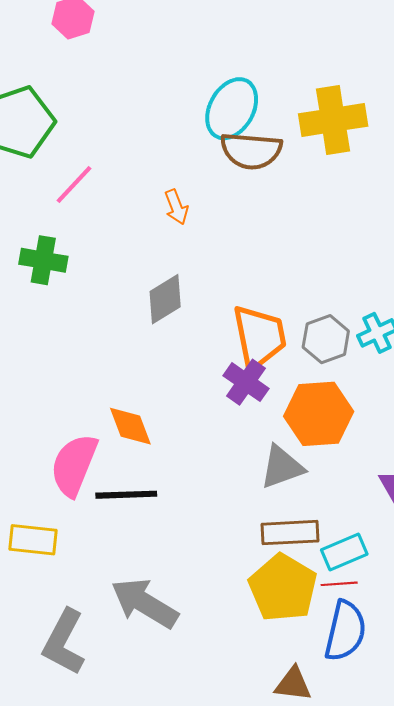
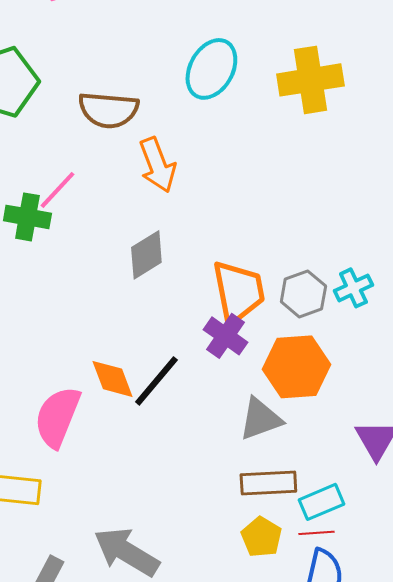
brown semicircle: (251, 151) -> (108, 110), moved
pink line: (74, 184) -> (57, 190), moved
orange arrow: (176, 207) -> (157, 165), size x1.6
black line: (126, 495) -> (156, 381), moved, turned -48
yellow pentagon: (283, 588) -> (261, 537), size x0.6

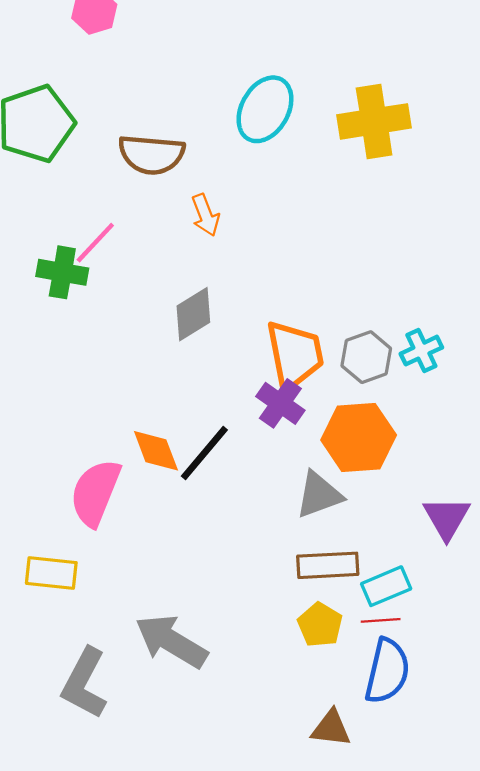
orange arrow: (157, 165) -> (205, 215), size x0.7

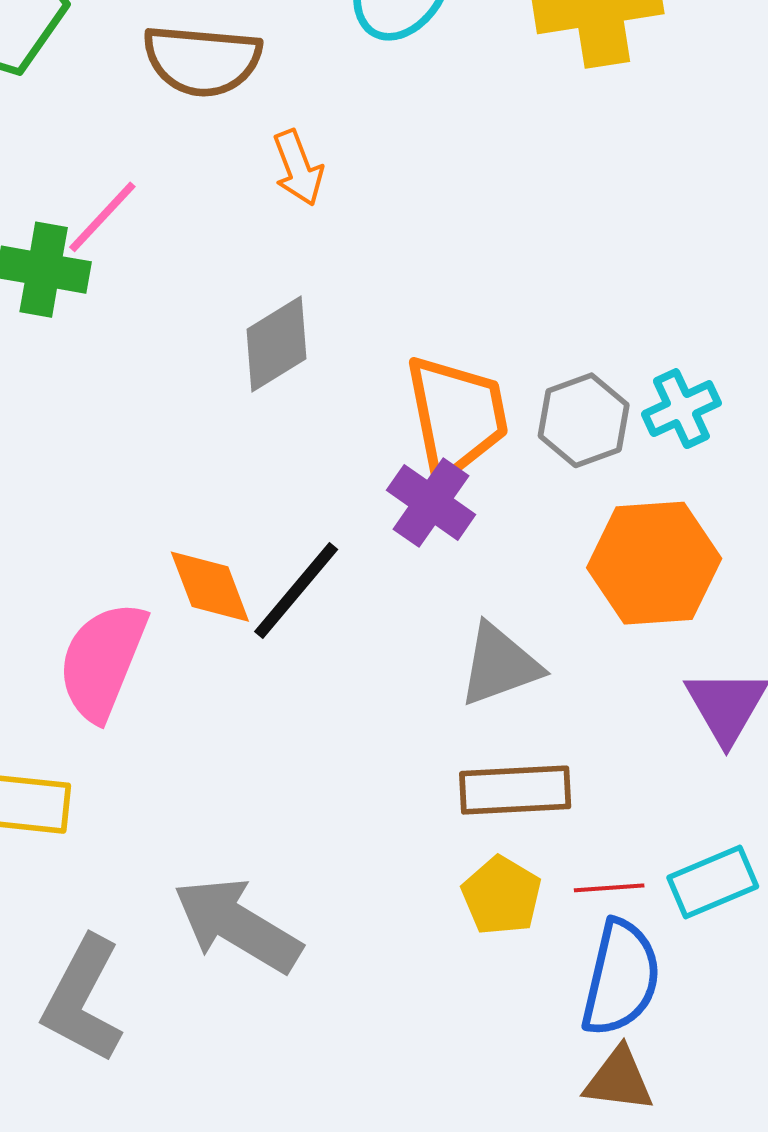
orange hexagon: (359, 438) -> (654, 563), moved
cyan rectangle: (386, 586) -> (713, 882), moved
brown triangle: (331, 728) -> (619, 1080), moved

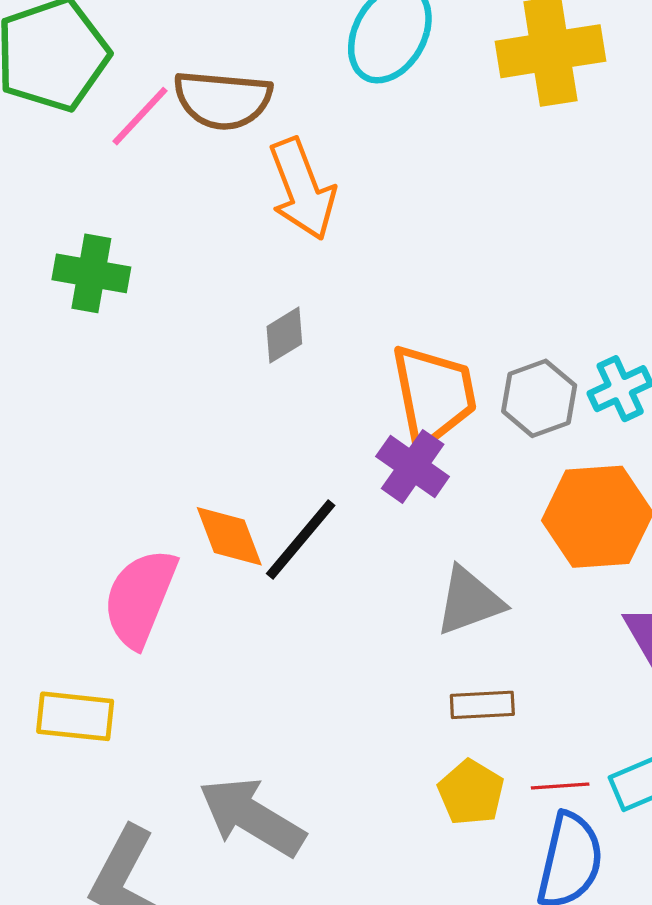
orange arrow: (298, 168) -> (302, 189), size x1.6
pink line: (102, 217) -> (140, 116), moved
gray diamond: (276, 344) -> (284, 335), size x0.7
brown rectangle: (515, 790) -> (482, 705), size x0.7

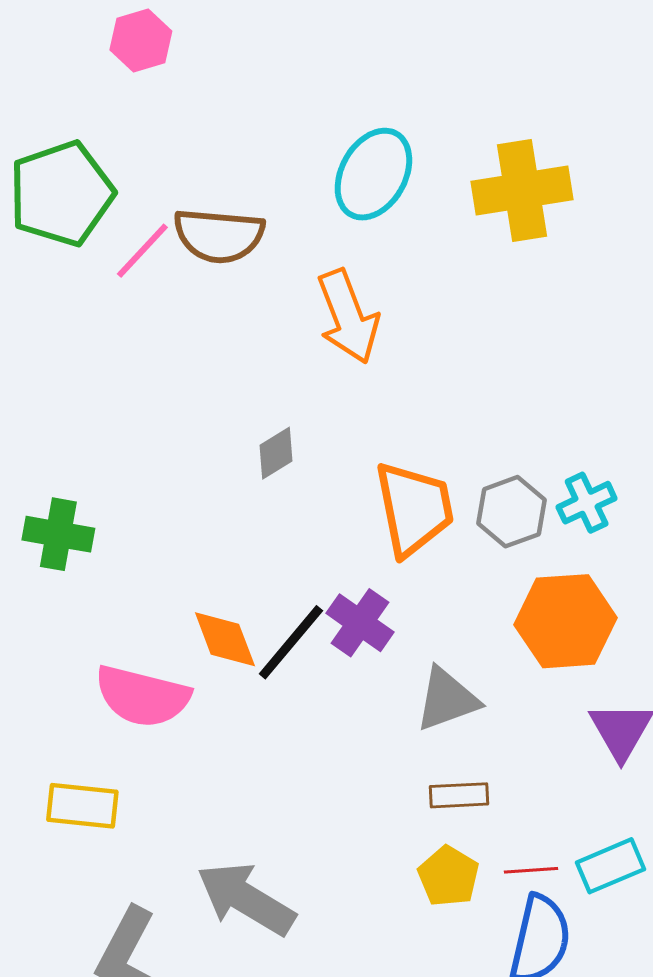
orange arrow: (302, 189) -> (348, 317), moved
green cross: (91, 273) -> (58, 534), moved
purple cross: (413, 466) -> (360, 623), moved
pink semicircle: (140, 598) -> (142, 696), turned -98

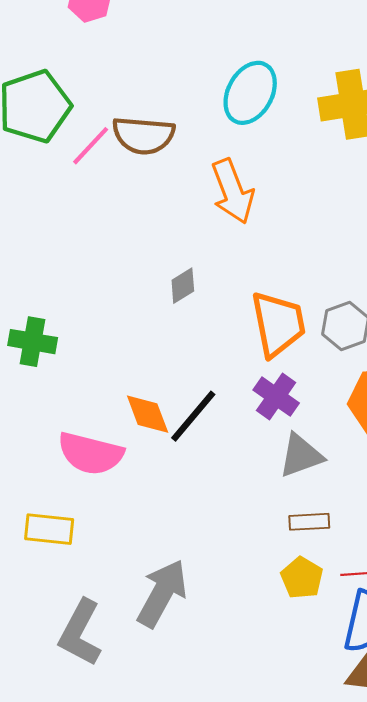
purple cross: (360, 623) -> (276, 396), moved
gray arrow: (246, 899) -> (162, 593), turned 88

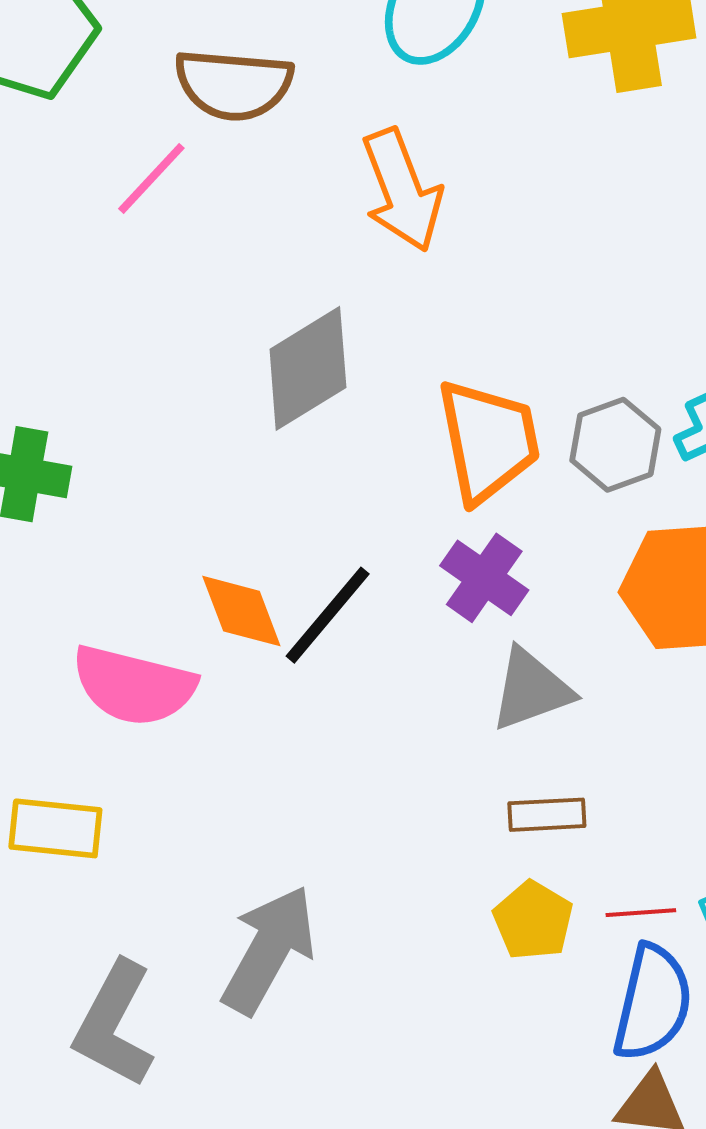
pink line: (91, 146) -> (151, 178), moved
gray diamond: (183, 286) -> (308, 368), size x1.8

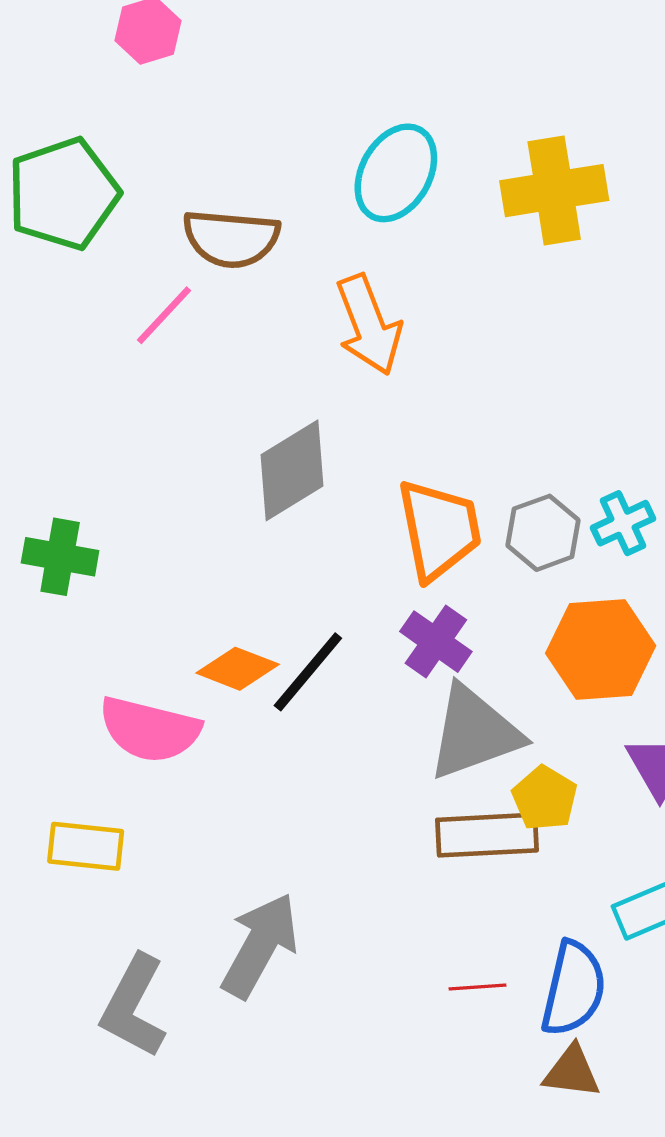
orange diamond: (241, 611) -> (238, 669), turned -48
gray triangle: (531, 689) -> (474, 733), size x1.4
brown rectangle: (547, 815) -> (487, 835), size x1.6
red line: (641, 913) -> (477, 987), moved
yellow pentagon: (533, 920) -> (545, 798), moved

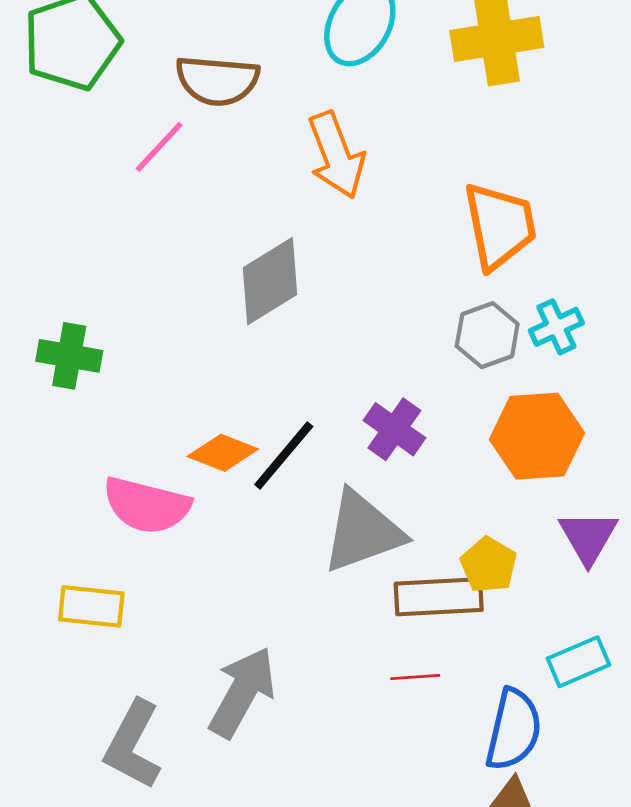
orange trapezoid: (439, 530) -> (500, 226), moved
gray triangle: (474, 733) -> (363, 532), moved
red line: (477, 987) -> (415, 677), moved

